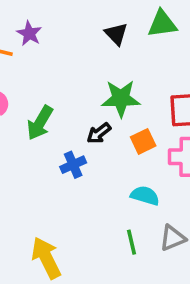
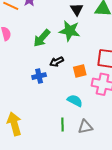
green star: (121, 98) -> (70, 31), moved
green arrow: (40, 123) -> (42, 38), moved

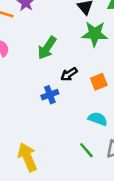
green star: (70, 31) -> (95, 34), moved
green line: (62, 125) -> (86, 150), turned -32

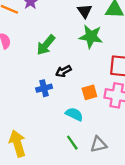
orange square: (99, 82) -> (89, 92), moved
cyan semicircle: (98, 119) -> (74, 114), moved

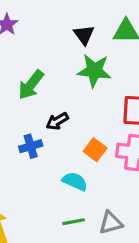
orange square: (89, 92) -> (95, 150), turned -35
green line: (72, 143) -> (74, 222), turned -63

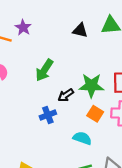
black triangle: (84, 35) -> (80, 30), turned -35
green star: (94, 71) -> (91, 86), moved

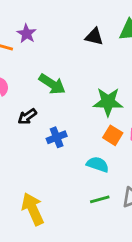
green arrow: (44, 70) -> (52, 84), turned -90
black arrow: (66, 95) -> (27, 117), moved

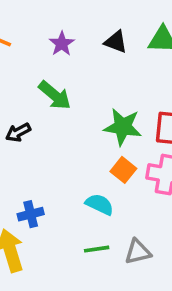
purple star: (27, 34) -> (62, 44), moved
blue cross: (57, 137) -> (31, 214), moved

